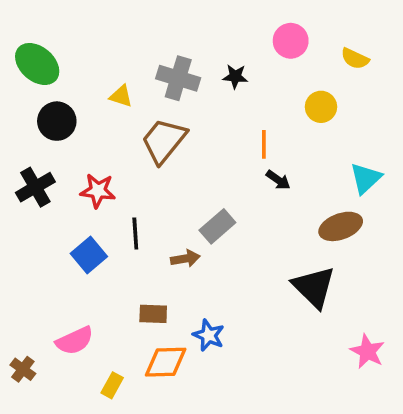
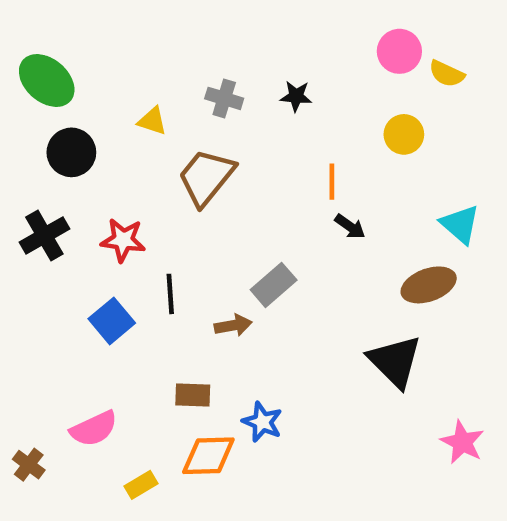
pink circle: (291, 41) -> (399, 51), moved
gray cross: (178, 78) -> (224, 98), size x0.7
cyan triangle: (366, 178) -> (460, 224), turned -36
yellow rectangle: (112, 385) -> (141, 485), turned 30

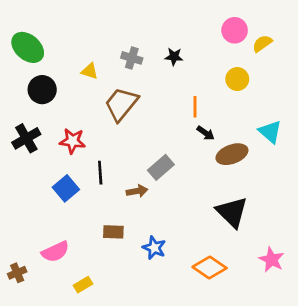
yellow semicircle: (447, 74) -> (262, 43), turned 120
brown ellipse: (429, 285) -> (232, 154), moved
orange diamond: (208, 456) -> (210, 267), moved, turned 36
brown cross: (29, 465) -> (17, 273), turned 30

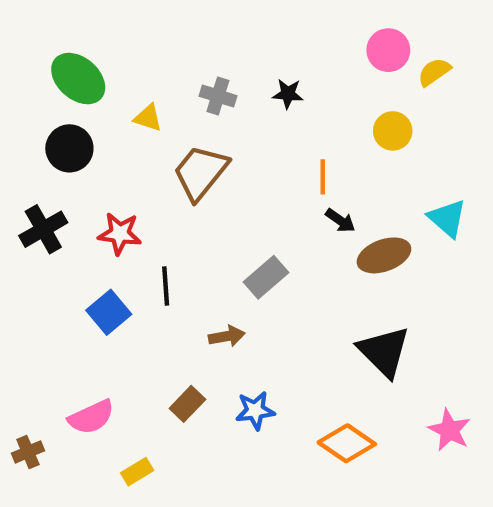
green ellipse: (28, 47) -> (78, 79), moved
brown arrow: (137, 191) -> (227, 336), moved
brown rectangle: (113, 232) -> (187, 404), moved, turned -48
blue star: (154, 248) -> (255, 410), turned -30

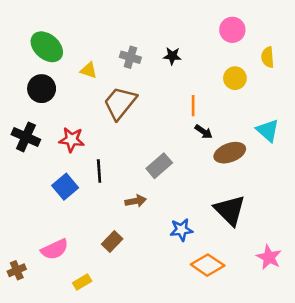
yellow semicircle: (434, 72) -> (268, 57), moved, turned -60
black cross: (43, 229) -> (26, 137), turned -36
blue star: (255, 410) -> (181, 230), moved

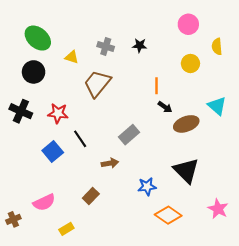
black line: (99, 171) -> (80, 139), turned -30

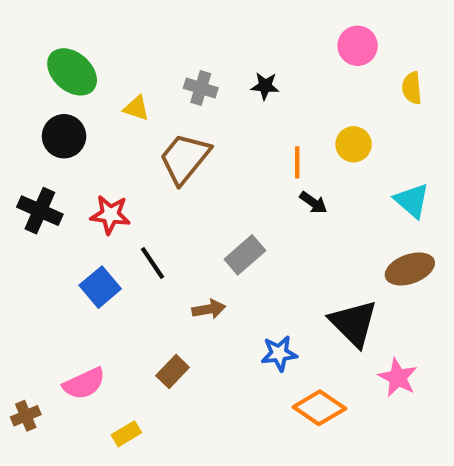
yellow circle: (190, 63) -> (354, 144), moved
brown ellipse: (186, 124) -> (410, 269), moved
pink star: (218, 209) -> (398, 378), moved

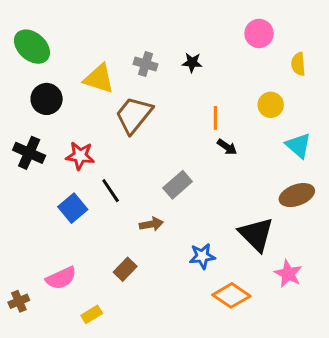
green ellipse: (72, 72) -> (32, 47), moved
yellow triangle: (136, 108) -> (99, 79), size x1.6
yellow circle: (354, 144) -> (271, 105), moved

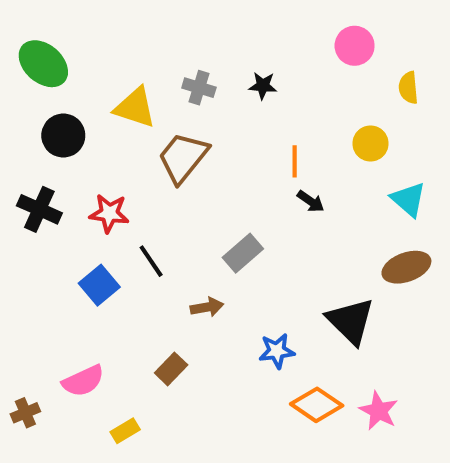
pink star: (288, 274) -> (378, 411), moved

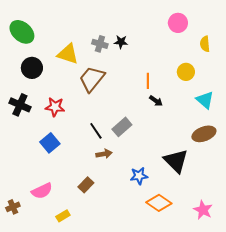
black star: (263, 86) -> (121, 42), moved
black line: (151, 261) -> (96, 131), moved
pink star: (378, 411) -> (203, 210), moved

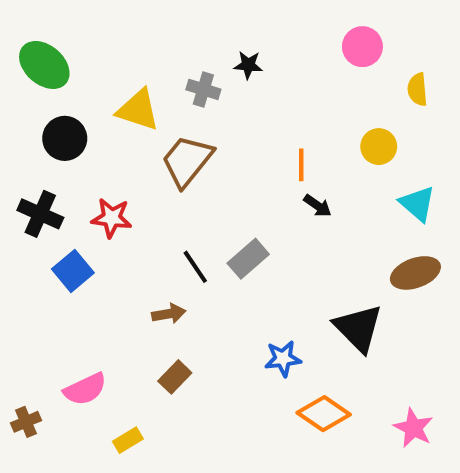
black star: (121, 42) -> (248, 65), moved
blue square: (50, 143) -> (73, 271), moved
brown arrow: (104, 154) -> (169, 314), moved

